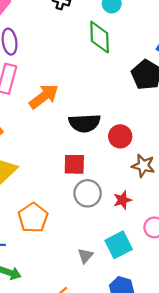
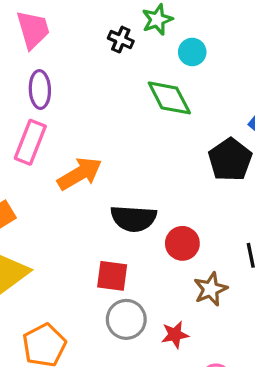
green diamond: (100, 37) -> (169, 98), turned -32
brown star: (143, 166) -> (211, 289), turned 30

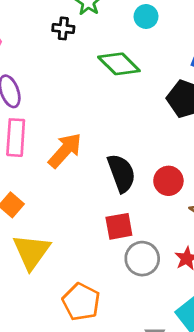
cyan circle: (192, 52) -> (146, 16), moved
black semicircle: (134, 218) -> (121, 173), turned -96

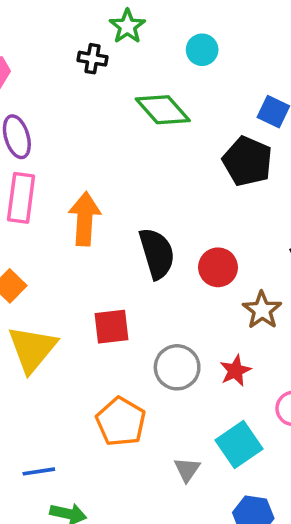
orange arrow: (65, 150) -> (85, 219), turned -42
red square: (119, 226) -> (112, 327), moved
orange pentagon: (81, 302) -> (121, 422), moved

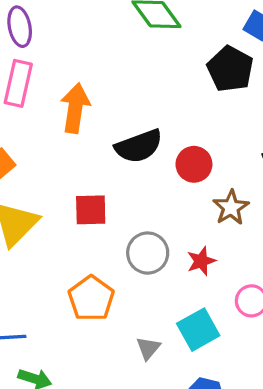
black semicircle: (157, 253) -> (139, 146), turned 81

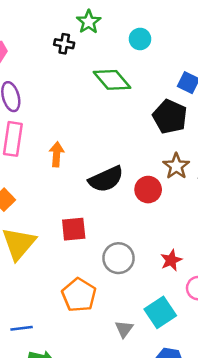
orange arrow: (75, 108) -> (57, 154), size x0.7
brown star: (231, 208) -> (176, 166), moved
red star: (201, 261) -> (171, 260), moved

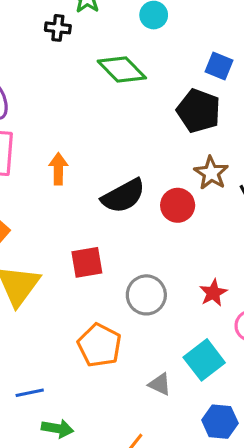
gray triangle: (124, 329) -> (160, 384), turned -36

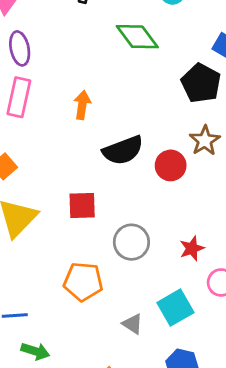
orange arrow: (58, 169) -> (82, 105), moved
orange pentagon: (99, 345) -> (83, 282), turned -30

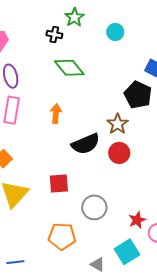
green diamond: (137, 37) -> (69, 68), moved
brown star: (205, 141) -> (118, 124), moved
red star: (192, 248) -> (137, 220), moved

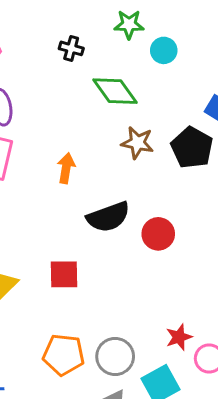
green star: (74, 17) -> (129, 24), moved, turned 30
green diamond: (69, 68) -> (115, 91), moved
brown star: (118, 124) -> (137, 143), moved, turned -30
gray circle: (94, 207) -> (115, 356), moved

